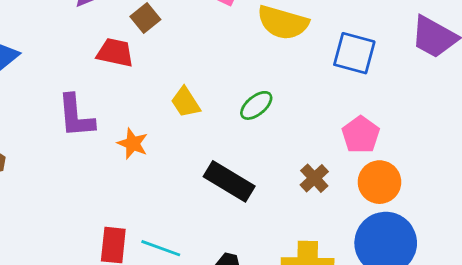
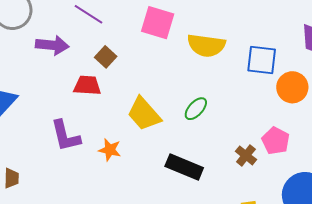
yellow trapezoid: (186, 102) -> (144, 114), size x1.5
pink pentagon: (361, 135) -> (276, 141), moved
orange circle: (379, 182) -> (292, 87), moved

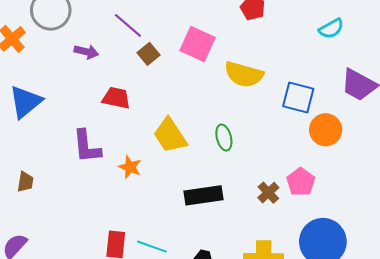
purple arrow: (52, 45) -> (86, 52), size x0.7
brown square: (106, 57) -> (148, 54), moved
green ellipse: (196, 109) -> (224, 138), turned -65
black rectangle: (184, 167) -> (204, 195), turned -39

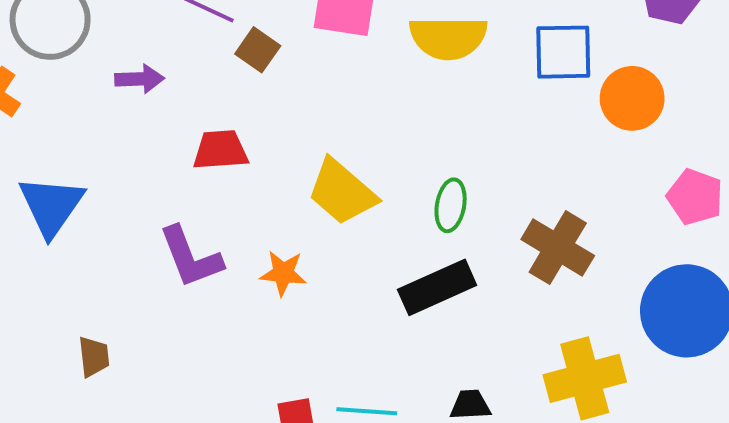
green ellipse: (224, 138) -> (451, 205), moved, turned 40
pink pentagon: (301, 182) -> (695, 197), moved
brown cross: (268, 193) -> (558, 248), size x1.6

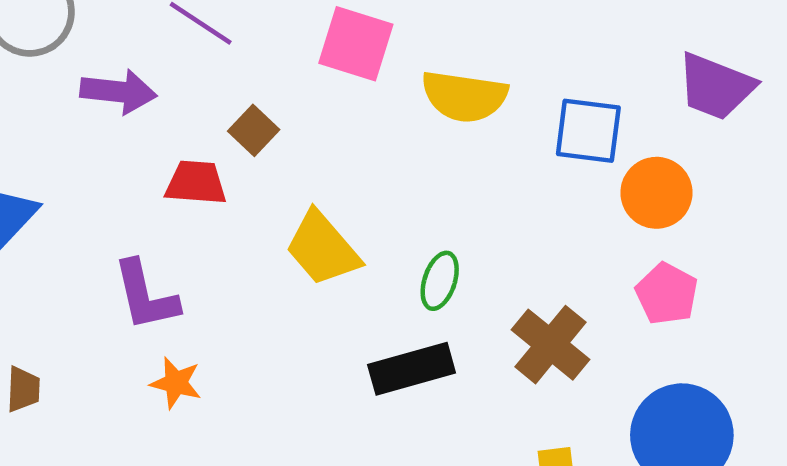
brown square: (258, 50) -> (254, 130), moved
purple arrow: (139, 79) -> (118, 92), size x1.4
pink pentagon: (695, 197) -> (667, 294), moved
orange star: (283, 273) -> (176, 383), moved

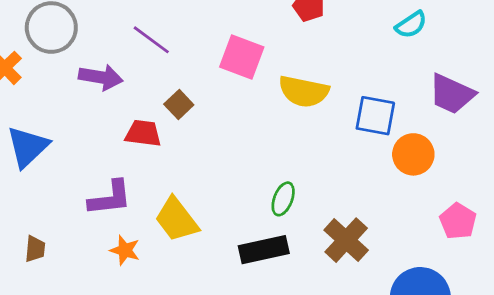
yellow trapezoid: (322, 249) -> (176, 219), moved
pink pentagon: (667, 294) -> (458, 221), moved
purple L-shape: (146, 296) -> (110, 198), turned -87

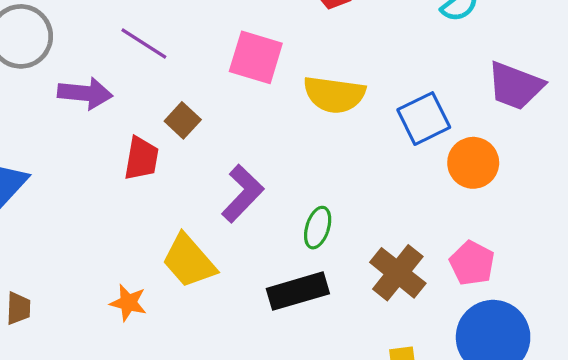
blue square: (375, 116) -> (424, 119), turned -33
red trapezoid: (143, 133) -> (141, 158), turned 96
purple L-shape: (110, 198) -> (242, 194), moved, turned -36
pink pentagon: (458, 221) -> (472, 263), moved

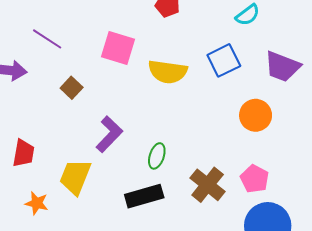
blue square: (424, 119) -> (224, 60), moved
red trapezoid: (141, 158) -> (24, 153), moved
yellow trapezoid: (189, 261) -> (75, 177), turned 63

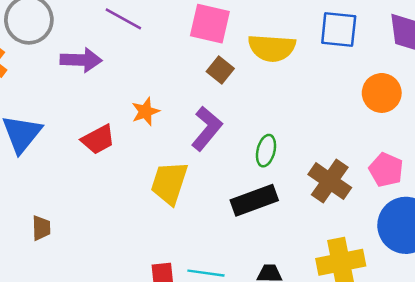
blue square: (224, 60) -> (339, 30), turned 36
brown square: (72, 88) -> (220, 70), moved
red trapezoid: (24, 153) -> (98, 139), moved, turned 56
orange star: (37, 203) -> (145, 112), moved, turned -30

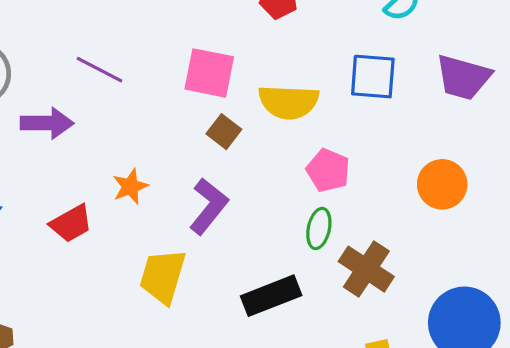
orange circle: (382, 93) -> (442, 184), moved
green ellipse: (266, 151) -> (319, 228), moved
pink pentagon: (386, 170) -> (328, 170), moved

